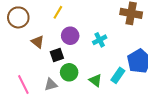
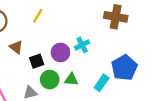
purple circle: (70, 36) -> (60, 52), moved
green triangle: (96, 80) -> (71, 80), moved, turned -32

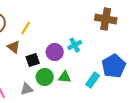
yellow line: (38, 16) -> (26, 28), moved

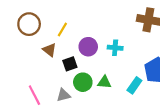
cyan cross: (75, 45) -> (115, 48), turned 32
purple circle: (55, 52) -> (88, 47), moved

